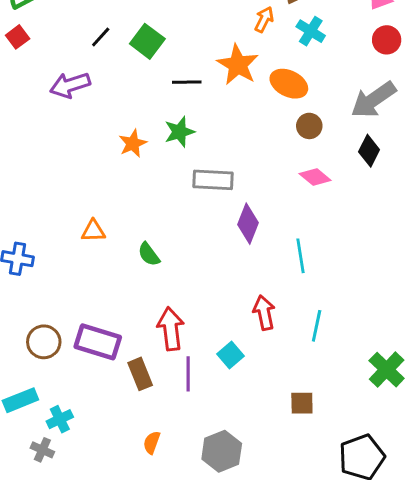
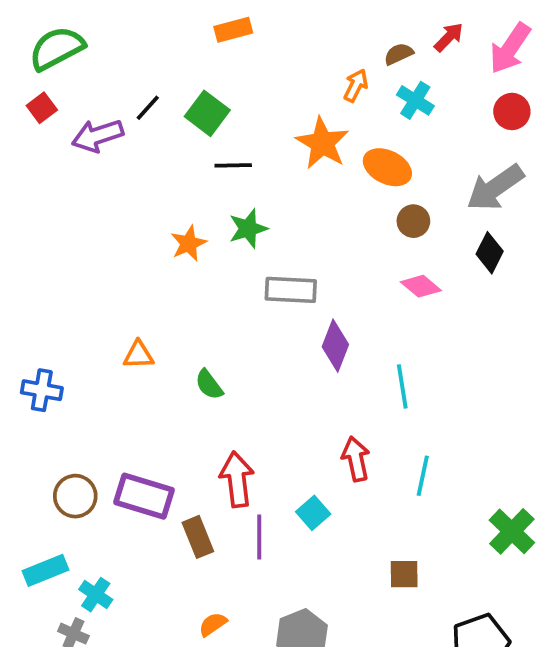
black line: (187, 82) -> (233, 165), moved
purple arrow: (70, 85) -> (98, 136), moved
cyan cross: (60, 419) -> (96, 595), turned -30
orange semicircle: (152, 443) -> (213, 624), turned 35

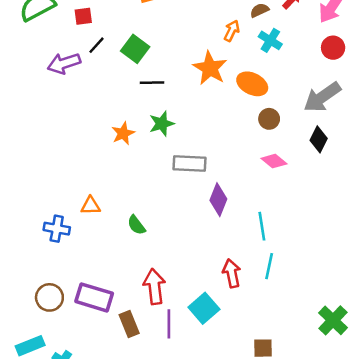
red square: (42, 108) -> (83, 16), moved, turned 30
blue cross: (42, 390) -> (57, 229), moved
cyan line: (423, 476) -> (269, 266), moved
cyan square: (313, 513) -> (204, 308), size x1.4

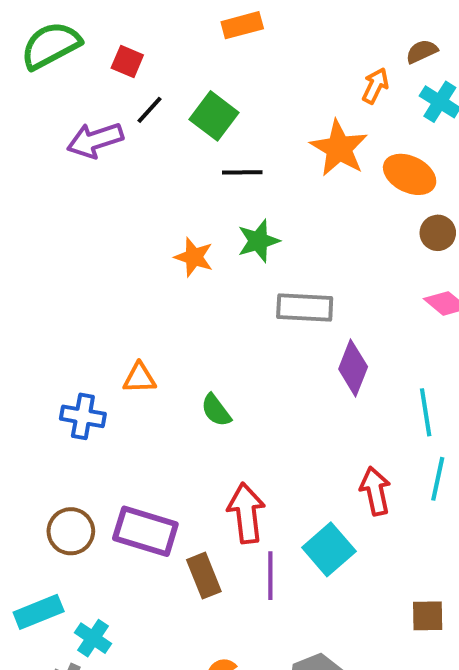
red square: (83, 16) -> (127, 61), turned 30
orange star: (123, 133) -> (194, 257), turned -30

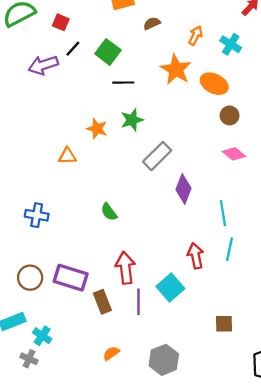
brown semicircle: (422, 51) -> (152, 23), moved
gray rectangle: (305, 307) -> (157, 156), turned -48
orange triangle: (139, 378) -> (67, 156), moved

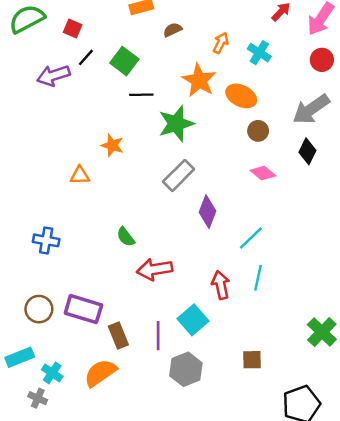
green star: (132, 120) -> (176, 124), moved, size x1.4
cyan line: (223, 213) -> (251, 238), turned 55
red arrow: (125, 268) -> (155, 269), moved, turned -92
orange semicircle: (111, 353) -> (100, 373), moved, size x1.8
gray hexagon: (164, 360) -> (186, 369), moved

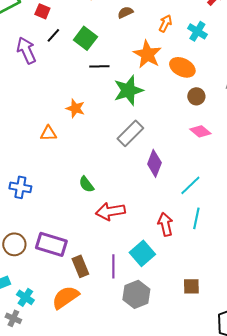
purple arrow: (53, 75) -> (26, 50), turned 84

